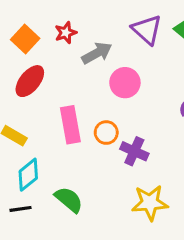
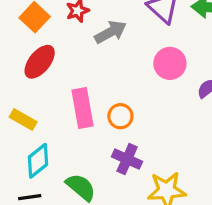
pink circle: (125, 83) -> (170, 63), moved
purple cross: (134, 151) -> (127, 159), moved

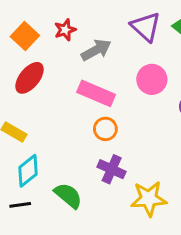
pink rectangle: (82, 108) -> (96, 93), moved, turned -57

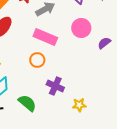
orange circle: (105, 129) -> (37, 60), moved
yellow star: (149, 199) -> (79, 105), size x0.6

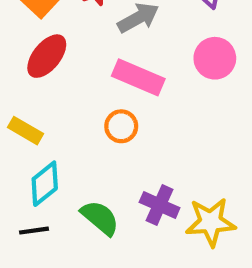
purple cross: (55, 86) -> (160, 205), moved
yellow star: (79, 105) -> (211, 222), size x1.6

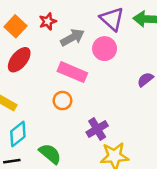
pink circle: (215, 58) -> (105, 49), moved
purple cross: (160, 205) -> (97, 129), moved, turned 35

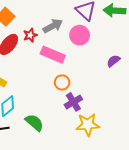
red star: (48, 21) -> (30, 35), moved
orange circle: (62, 101) -> (62, 82), moved

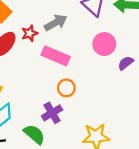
pink circle: (80, 35) -> (104, 44), moved
purple cross: (73, 102) -> (52, 113), moved

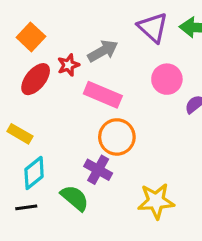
orange circle: (66, 88) -> (117, 137), size x1.5
purple cross: (52, 113) -> (98, 170), turned -30

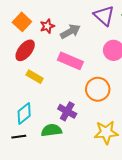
red star: (68, 65) -> (47, 26), moved
yellow rectangle: (20, 134) -> (35, 77), moved
orange circle: (117, 137) -> (98, 89), moved
green semicircle: (75, 198) -> (51, 130), turned -48

